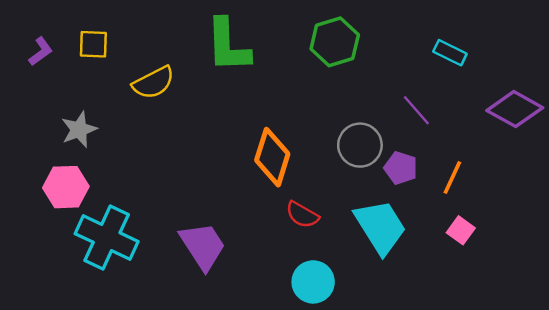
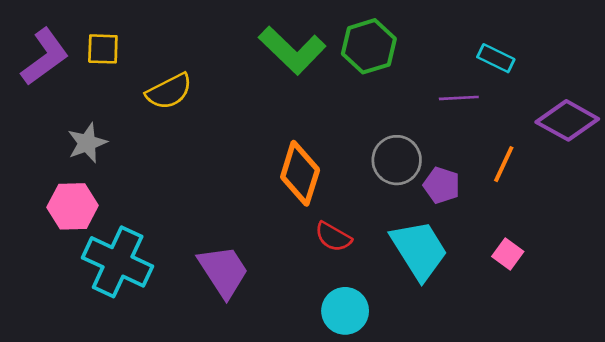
green L-shape: (228, 45) -> (292, 50), moved, turned -44
purple L-shape: (41, 51) -> (45, 57), size x1.8
purple line: (416, 110) -> (459, 98), moved, turned -52
orange line: (452, 177) -> (504, 164), moved

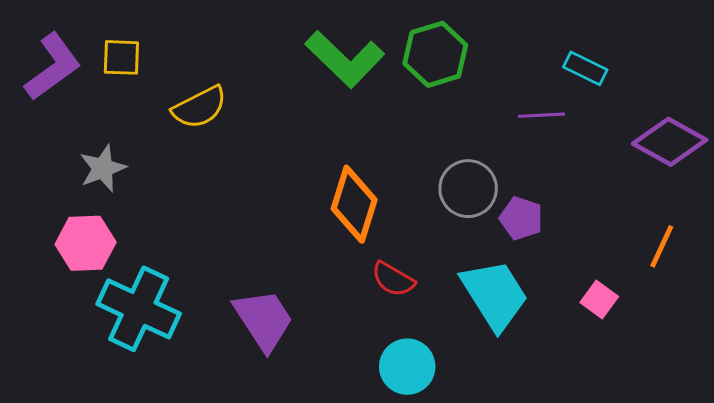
orange line: (504, 164) -> (662, 246), moved

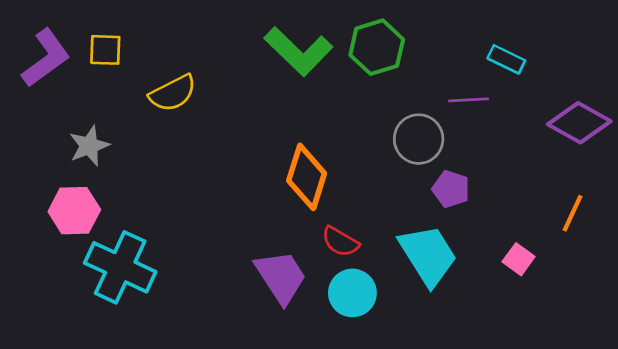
gray circle: (468, 189) -> (419, 139), moved
purple trapezoid: (264, 320) -> (281, 277), moved
cyan circle: (407, 367) -> (352, 293), moved

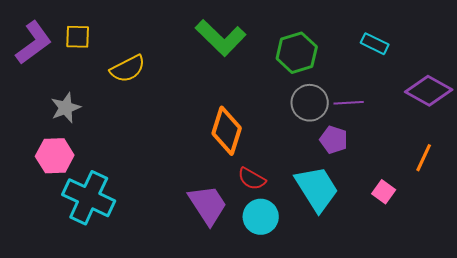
green hexagon: (377, 47) -> (297, 53), moved
purple line: (469, 100) -> (349, 103), moved

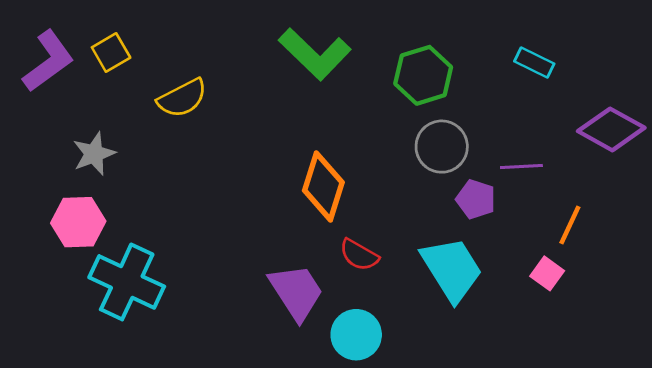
yellow square: (78, 37) -> (111, 53), turned -32
purple line: (349, 103) -> (521, 167), moved
orange line: (424, 158) -> (570, 225), moved
cyan circle: (261, 217) -> (356, 335), moved

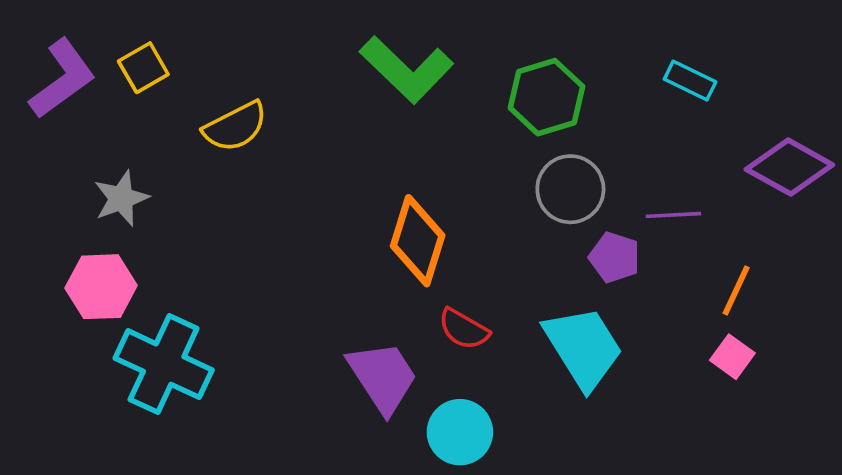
pink square: (547, 273) -> (732, 357), moved

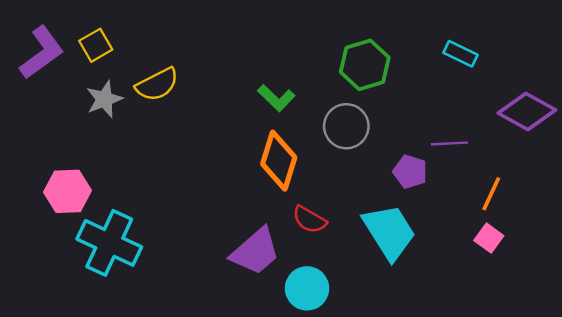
green L-shape: (407, 70) -> (276, 98), moved, size x0.6
gray circle: (570, 189) -> (346, 126), moved
gray star: (121, 198) -> (104, 99), moved
purple trapezoid: (383, 377) -> (255, 252), turned 82

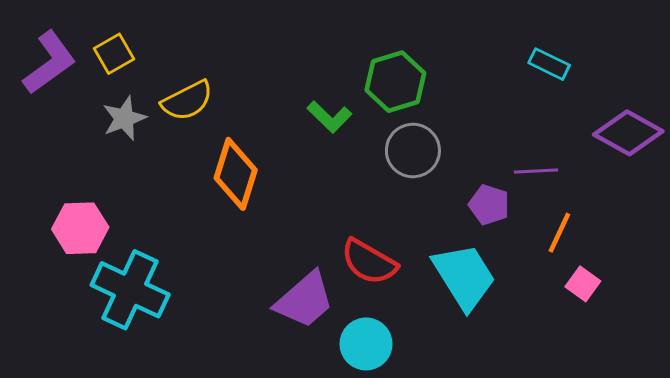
green hexagon: (365, 65) -> (395, 82), moved
orange diamond: (279, 161) -> (236, 174), moved
orange line: (491, 194) -> (559, 233), moved
red semicircle: (309, 220) -> (369, 262), size x1.4

